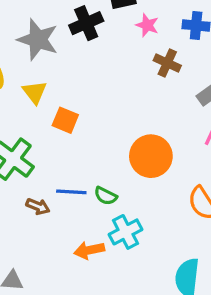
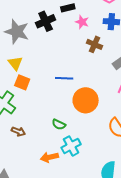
orange square: (65, 120) -> (22, 82), moved
blue line: (71, 192) -> (64, 78), moved

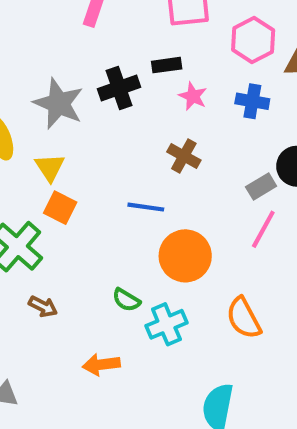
brown cross: (94, 44) -> (184, 156), moved
cyan cross: (71, 146) -> (166, 324), moved

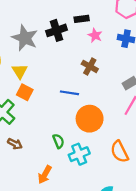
green semicircle: (126, 300) -> (58, 141), turned -144
orange arrow: (101, 365) -> (45, 175), turned -54

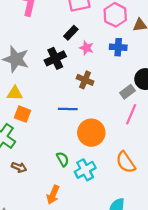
black rectangle: (82, 19) -> (71, 33), turned -32
black cross: (56, 30) -> (55, 58), moved
yellow triangle: (20, 71) -> (15, 93), turned -49

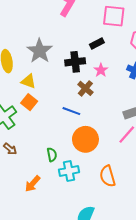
pink star: (86, 48) -> (101, 70), moved
brown cross: (85, 80) -> (85, 88), moved

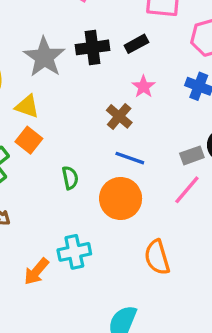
black cross: (75, 62) -> (92, 47), moved
blue line: (71, 111) -> (130, 158), moved
green semicircle: (52, 155) -> (70, 178), moved
cyan cross: (69, 171) -> (74, 252), moved

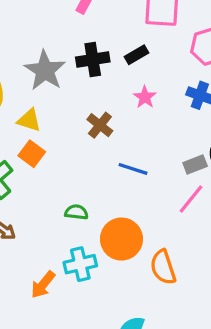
brown cross: (119, 116) -> (100, 125), moved
green semicircle: (70, 178) -> (76, 212), moved, turned -70
orange circle: (121, 198) -> (121, 239), moved

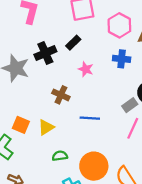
yellow triangle: (29, 120) -> (46, 127), moved, turned -36

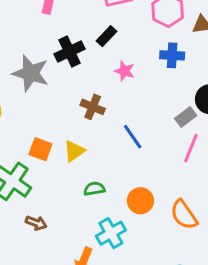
blue line: (90, 118) -> (133, 137), turned 54
orange circle: (94, 166) -> (140, 201), size x0.7

